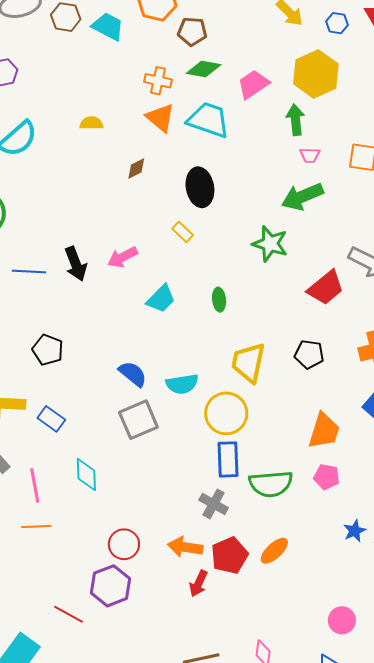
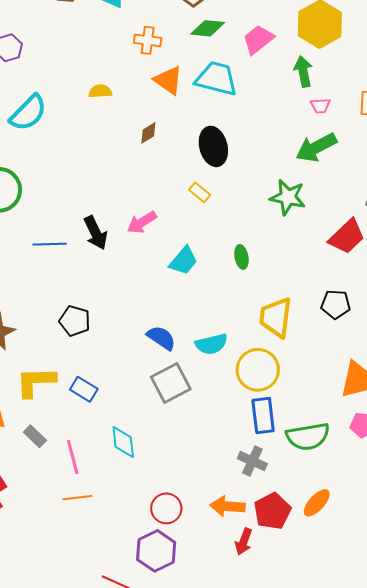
orange cross: (158, 81) -> (148, 40), moved

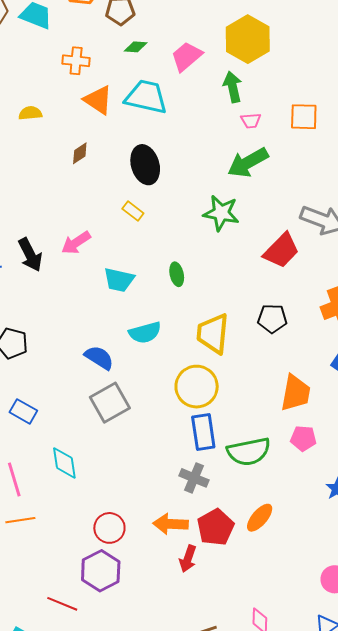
green diamond: (208, 28) -> (136, 47), size x0.7
cyan trapezoid: (184, 261) -> (119, 280), turned 64
cyan semicircle: (211, 344) -> (145, 333), moved

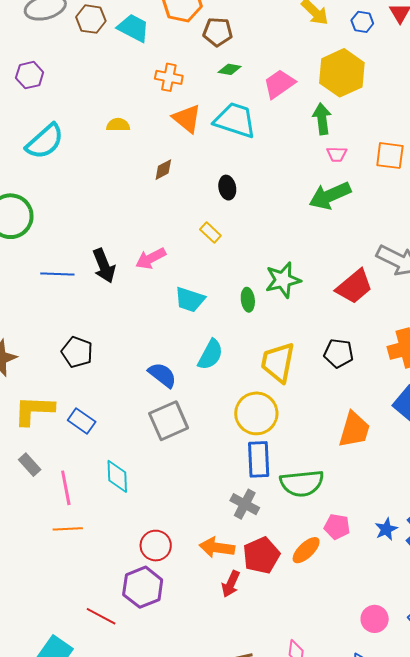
black ellipse: (145, 165) -> (227, 188), size x0.6
green star: (221, 213) -> (283, 280), moved, turned -30
cyan semicircle: (145, 333) -> (210, 355), turned -52
pink pentagon: (303, 438) -> (337, 527), moved

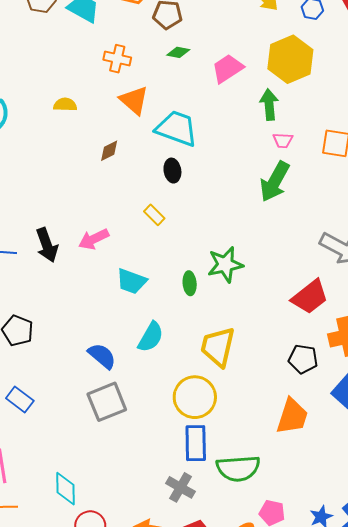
cyan trapezoid: (235, 120) -> (177, 128), moved
green arrow: (330, 196) -> (275, 182), turned -39
red trapezoid: (354, 286) -> (310, 297), moved
black pentagon: (339, 353) -> (303, 359), moved
cyan diamond: (117, 476) -> (66, 489), moved

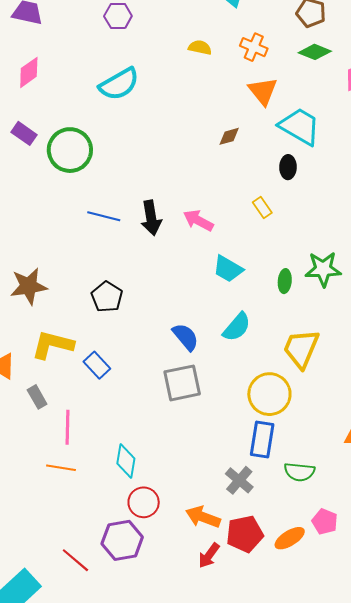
green diamond: (178, 52) -> (315, 52), size x1.4
yellow semicircle: (65, 105) -> (200, 48), moved
pink arrow: (94, 239) -> (198, 220), turned 44
green semicircle: (238, 468) -> (299, 472), size x0.7

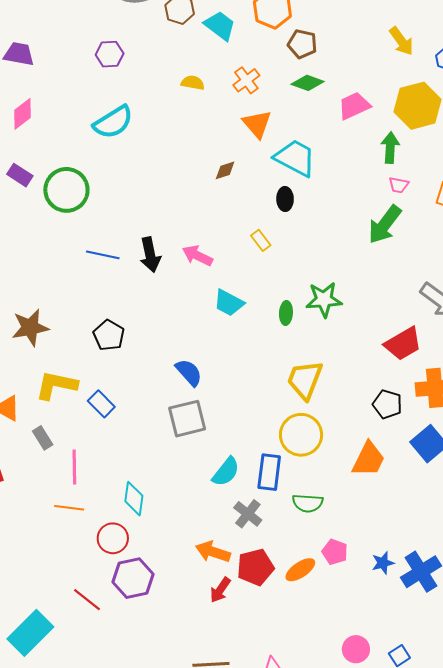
orange cross: (254, 47) -> (246, 80), turned 32
cyan semicircle: (237, 327) -> (226, 472), moved
yellow circle: (269, 394) -> (301, 435), moved
red circle: (144, 502) -> (113, 538), moved

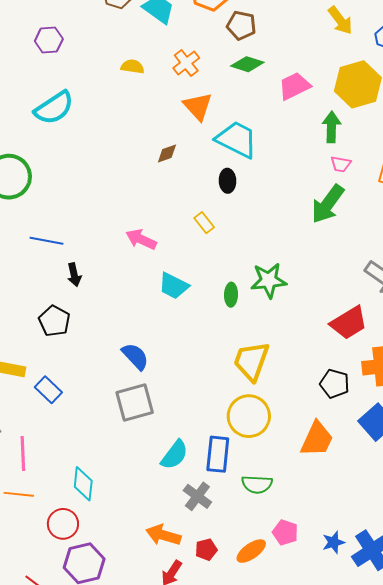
black arrow: (150, 255) -> (74, 275), moved, size x0.7
red pentagon: (255, 567) -> (206, 549), size x0.6

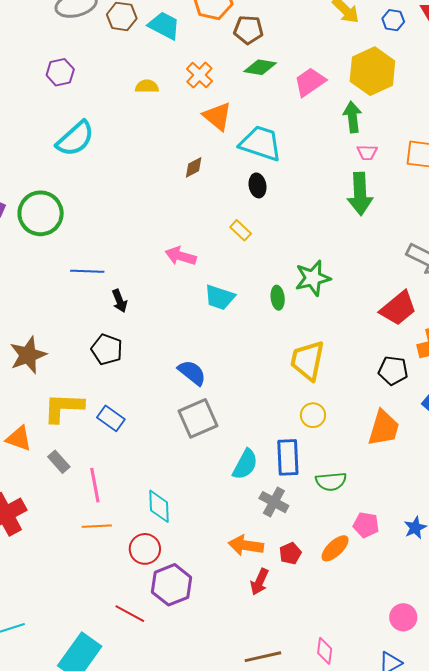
green arrow: (328, 204) -> (360, 194), turned -30
yellow circle: (249, 416) -> (313, 415), size x0.6

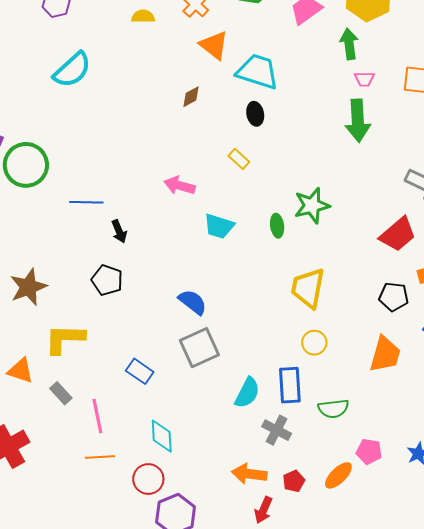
green circle: (41, 213) -> (26, 165), moved
blue rectangle: (111, 418) -> (140, 371), moved

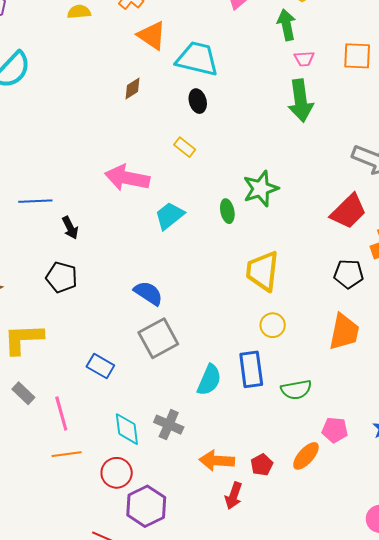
pink arrow: (179, 186) -> (127, 178), size x1.4
cyan trapezoid: (219, 226) -> (169, 216), turned 128
gray cross: (277, 430) -> (169, 425), moved

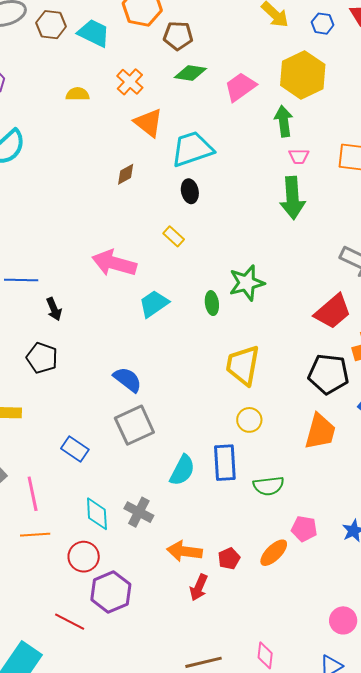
cyan trapezoid: (197, 59) -> (192, 149), turned -36
black pentagon: (349, 274) -> (329, 374), size x1.4

